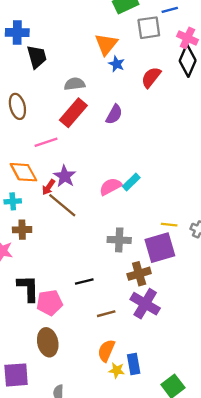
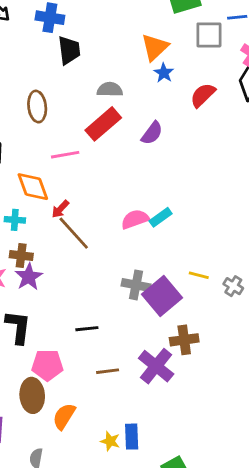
purple star: (65, 176) -> (29, 277), moved
purple square: (160, 248) -> (162, 296), moved, turned -32
brown cross: (139, 274) -> (184, 340), moved
pink pentagon: (50, 303) -> (47, 365), moved
orange semicircle: (106, 351) -> (64, 416), moved

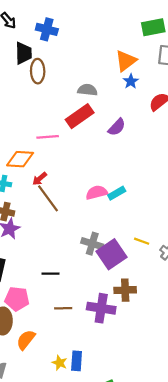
black trapezoid: (69, 50) -> (24, 53), moved
brown ellipse: (37, 107) -> (38, 71), moved
orange diamond: (33, 187) -> (20, 159), turned -72
purple cross: (156, 366) -> (101, 308), turned -36

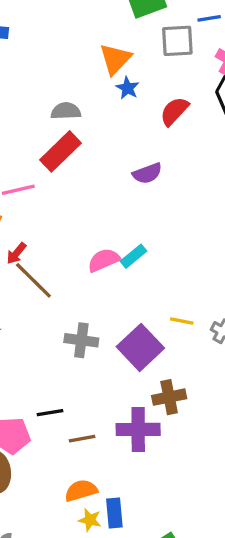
purple semicircle: (117, 127) -> (147, 173), moved, turned 36
gray cross: (92, 244) -> (81, 340), moved
black line: (50, 274) -> (50, 413), moved
orange semicircle: (26, 340) -> (81, 491), moved, turned 45

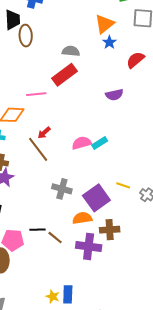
red arrow: (16, 253) -> (44, 133), moved
brown line: (82, 439) -> (55, 238), moved, turned 42
orange semicircle: (81, 491) -> (82, 218), moved

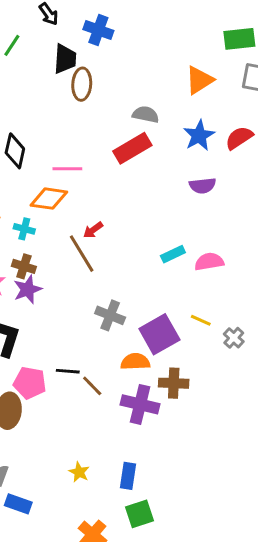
blue star: (109, 42) -> (199, 135), moved, size x1.5
pink line: (36, 94) -> (67, 169), moved
pink semicircle: (82, 143) -> (209, 262), moved
blue rectangle: (68, 294) -> (128, 476), moved

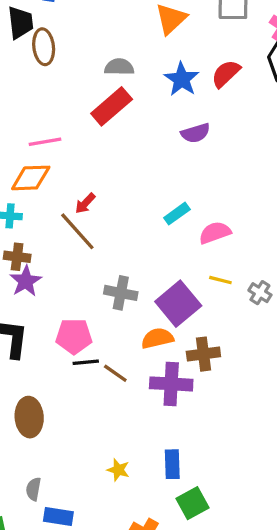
pink semicircle: (209, 262) -> (215, 233), moved
pink pentagon: (30, 383) -> (74, 336), moved

